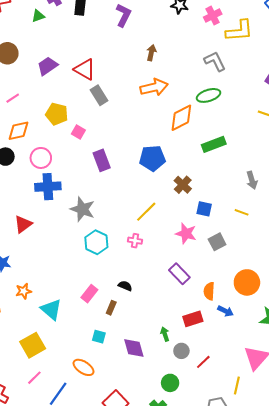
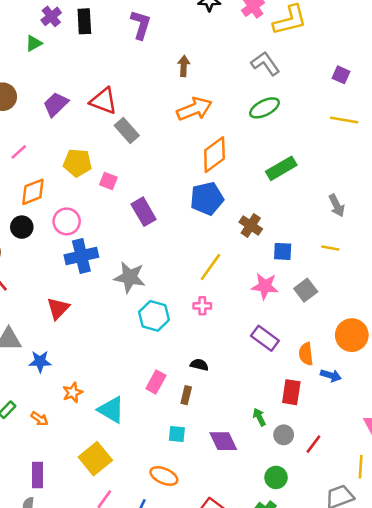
orange diamond: (181, 118) -> (214, 155), moved
red rectangle: (193, 319) -> (291, 392), turned -54

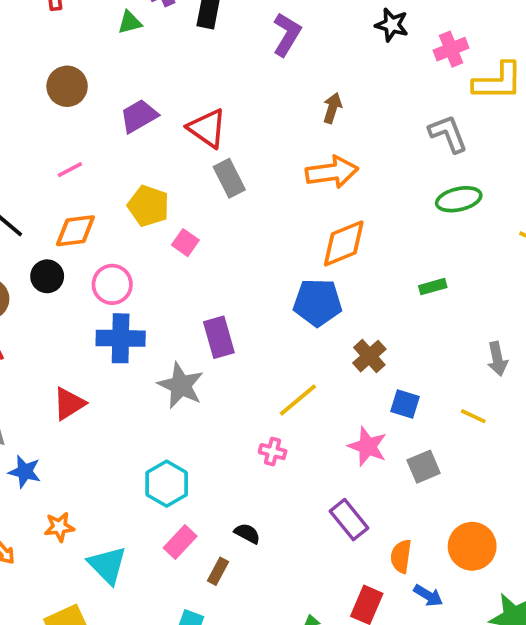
green ellipse: (264, 108) -> (459, 199), moved
green rectangle: (281, 168) -> (433, 287), size x0.6
purple rectangle: (144, 212) -> (219, 337), moved
cyan hexagon: (154, 316) -> (167, 484), moved

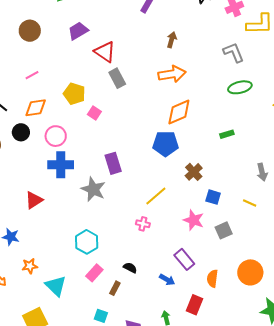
purple trapezoid: (139, 116) -> (78, 31), moved
blue arrow: (428, 596) -> (167, 280), moved

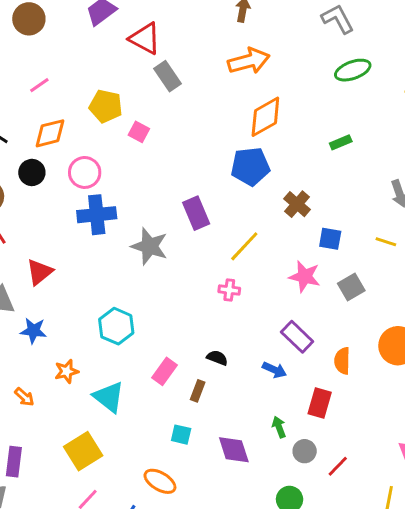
purple rectangle: (113, 163) -> (196, 213), moved
red triangle: (34, 200) -> (39, 272), moved
cyan hexagon: (87, 242) -> (116, 326), moved

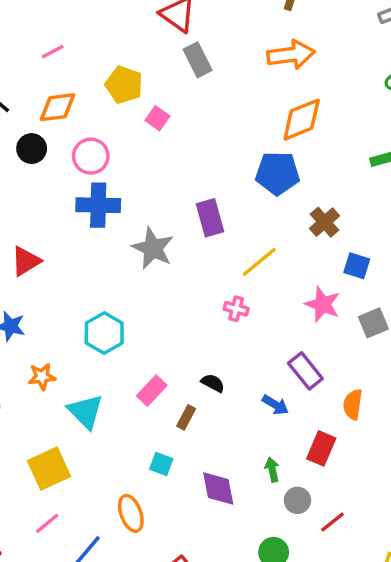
orange ellipse: (160, 481) -> (131, 513), turned 32

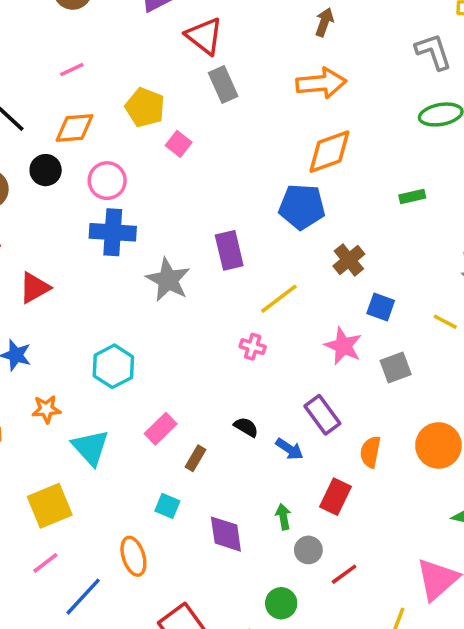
black semicircle: (213, 383) -> (246, 427), moved

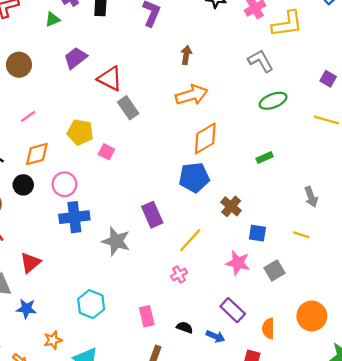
pink cross: (253, 347) -> (179, 274), turned -35
pink rectangle: (161, 429) -> (147, 316), moved, turned -48

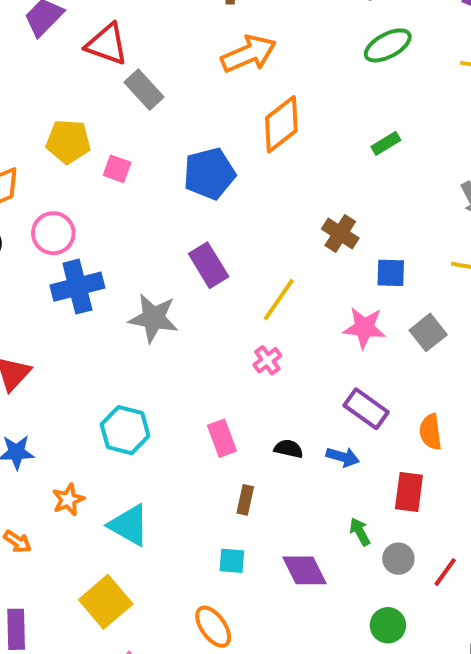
blue pentagon: (194, 177) -> (209, 174), moved

